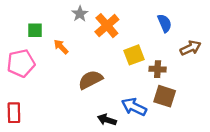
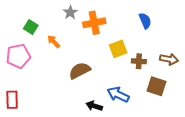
orange cross: (107, 26) -> (94, 23), turned 30
green square: (35, 30) -> (31, 27), turned 32
brown arrow: (191, 48) -> (169, 59), moved, turned 36
brown square: (165, 96) -> (157, 86), moved

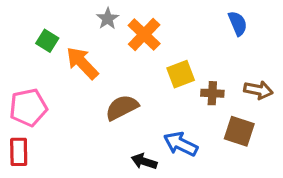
blue semicircle: (145, 21) -> (238, 23), moved
orange cross: (94, 23) -> (144, 34), turned -35
orange arrow: (54, 42) -> (82, 63), size x1.6
pink pentagon: (18, 56) -> (28, 107), moved

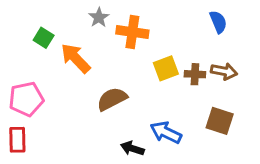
orange cross: (144, 34) -> (132, 32), turned -36
brown arrow: (258, 90) -> (224, 71), moved
brown cross: (212, 93) -> (195, 74), moved

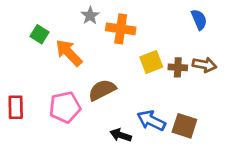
pink pentagon: (26, 99) -> (65, 107), moved
brown square: (220, 121) -> (184, 126), moved
red rectangle: (17, 140) -> (16, 107), moved

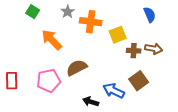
green square: (40, 34) -> (33, 12), moved
yellow square: (151, 62) -> (118, 35), moved
brown square: (184, 126) -> (139, 81), moved, turned 36

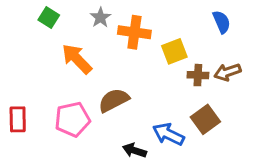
brown arrow: (154, 49) -> (227, 72), turned 150

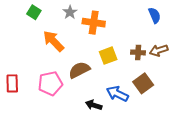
yellow square: (174, 51) -> (108, 56), moved

